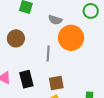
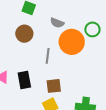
green circle: (91, 11) -> (92, 29), moved
brown circle: (16, 38) -> (24, 34), moved

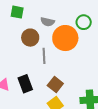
brown circle: (24, 34) -> (30, 38), moved
brown square: (54, 86) -> (55, 84), turned -35

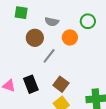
orange circle: (65, 38) -> (70, 37), size x0.6
gray line: (44, 56) -> (49, 56), turned 42

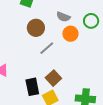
gray semicircle: (52, 22) -> (63, 17), moved
black rectangle: (31, 84) -> (32, 87), moved

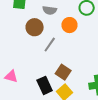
gray semicircle: (63, 17) -> (50, 10), moved

